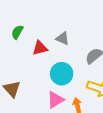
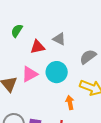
pink triangle: (55, 100) -> (30, 74), moved

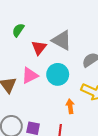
gray triangle: (59, 39) -> (62, 40), size x1.5
red triangle: (38, 47) -> (39, 48), turned -42

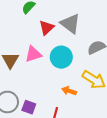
orange arrow: (70, 106) -> (69, 91), turned -72

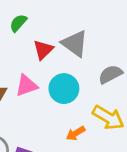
orange arrow: (69, 91) -> (76, 133), turned -48

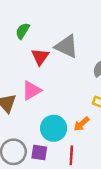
green semicircle: (18, 23) -> (23, 31), moved
cyan circle: (64, 89) -> (54, 128), moved

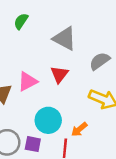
red triangle: (40, 57) -> (59, 74), moved
orange arrow: (82, 124) -> (79, 129), moved

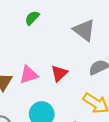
gray triangle: (65, 39) -> (84, 30), moved

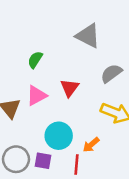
green semicircle: (32, 18) -> (35, 60), moved

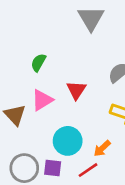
gray triangle: (88, 36) -> (91, 18), moved, turned 36
red line: (76, 164) -> (88, 170), turned 54

